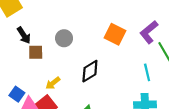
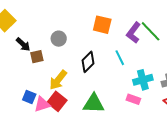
purple L-shape: (149, 32) -> (134, 33), moved
cyan line: (147, 72) -> (120, 58), moved
yellow arrow: (53, 83) -> (58, 80), size x1.5

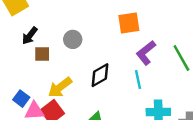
orange square: (102, 25) -> (129, 23), moved, turned -36
purple L-shape: (134, 33) -> (146, 53), moved
black arrow: (23, 44) -> (30, 36), turned 70

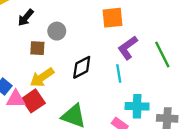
black arrow: (30, 36) -> (26, 18), moved
brown square: (42, 54) -> (37, 48), moved

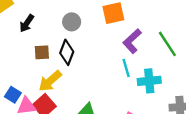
gray circle: (57, 31) -> (72, 22), moved
black diamond: (82, 67) -> (67, 52), moved, turned -35
cyan cross: (137, 106) -> (149, 81), moved

